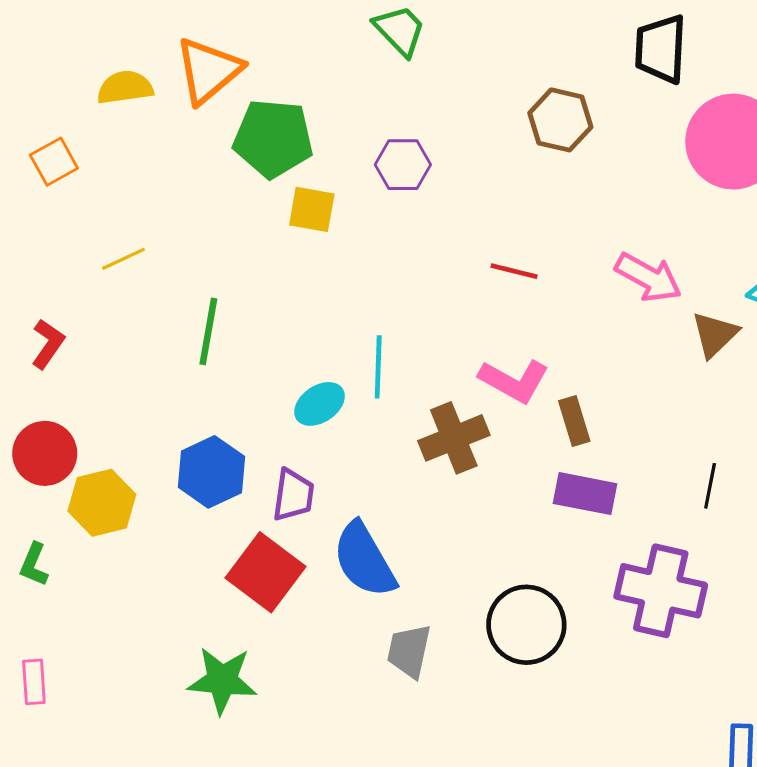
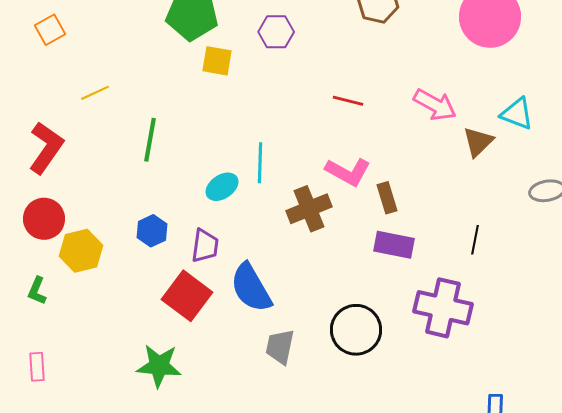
red L-shape: (48, 344) -> (46, 148), size x1.6
blue hexagon: (211, 472) -> (152, 231), size x0.7

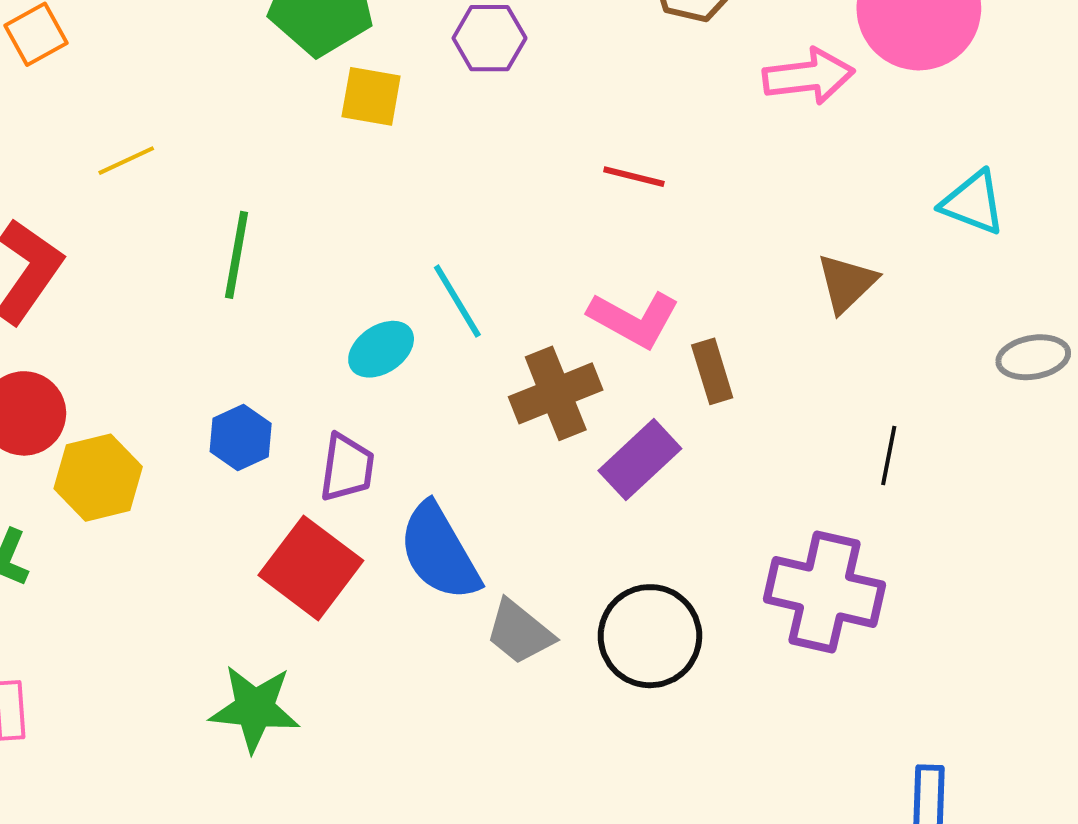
pink arrow: (435, 105) -> (808, 76), moved, turned -36
brown triangle: (478, 142) -> (847, 283), moved
cyan line: (260, 163) -> (457, 301), turned -33
purple rectangle: (394, 245) -> (640, 460), moved, turned -54
gray trapezoid: (280, 347) -> (520, 632), moved, turned -63

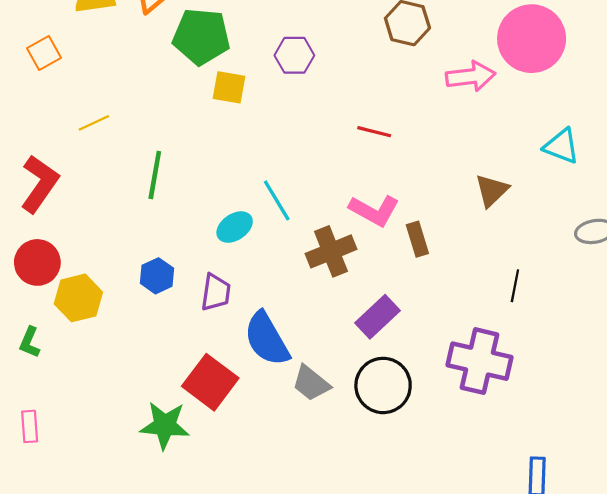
purple rectangle: (640, 460) -> (378, 317), moved
red square: (311, 568) -> (210, 382), moved

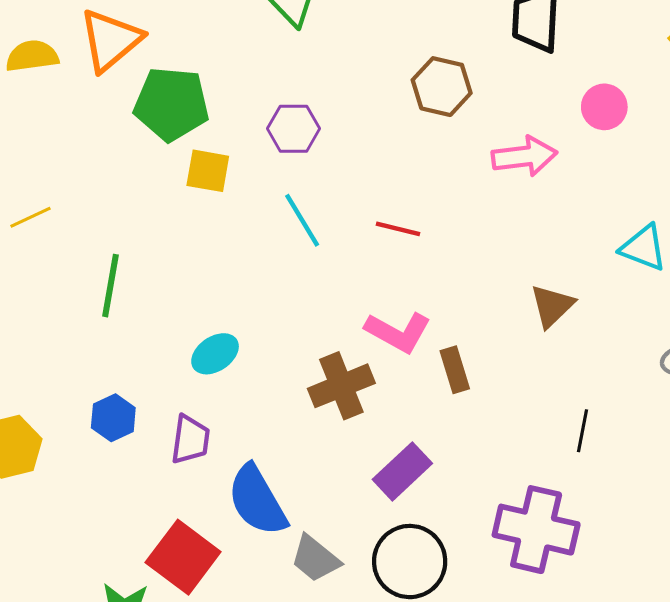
pink circle: (532, 39) -> (604, 107), size x0.5
cyan line: (277, 200) -> (302, 220), moved

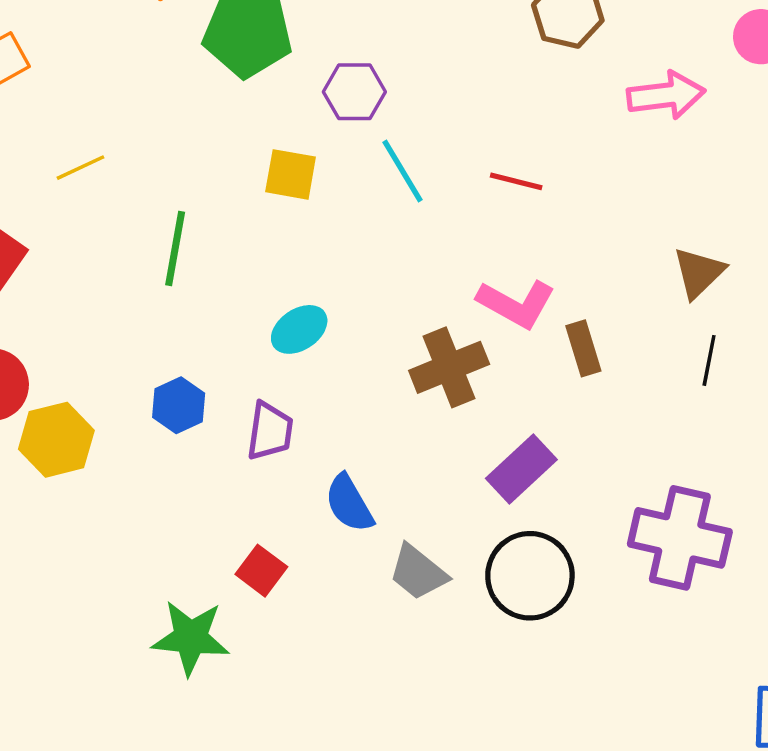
purple hexagon: (293, 129) -> (354, 92), moved
yellow square: (208, 171) -> (291, 174), moved
black line: (583, 431) -> (709, 360), moved
blue semicircle: (257, 501) -> (349, 503), size x0.7
red square: (183, 557) -> (261, 571), size x0.6

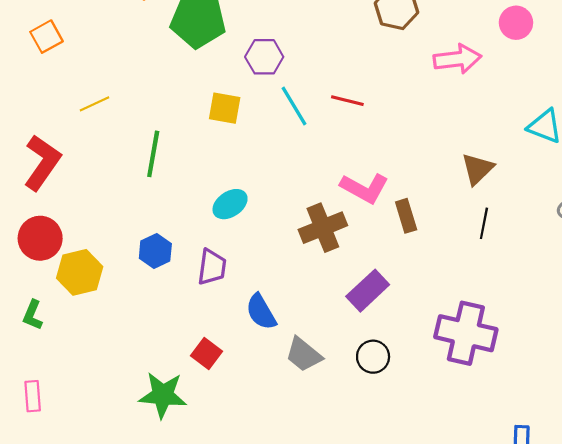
red line: (516, 181) -> (347, 101), moved
black circle: (530, 576) -> (373, 357), size x0.6

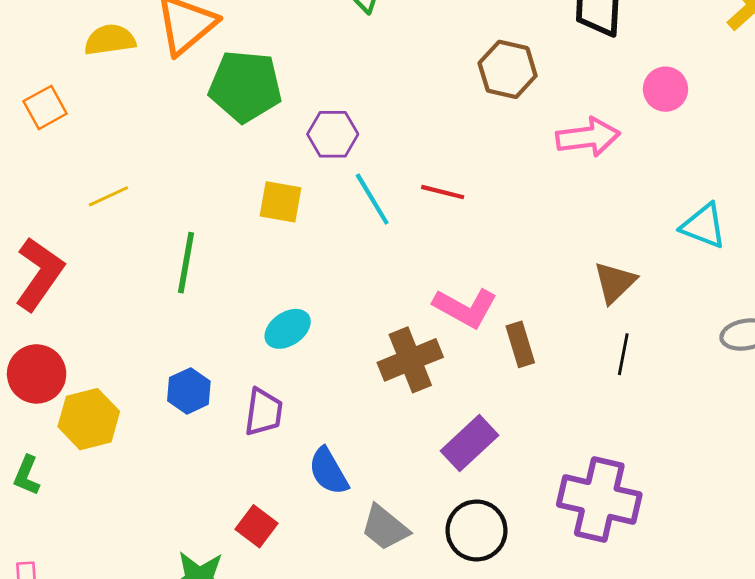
black circle: (373, 357) -> (477, 530), size x1.4

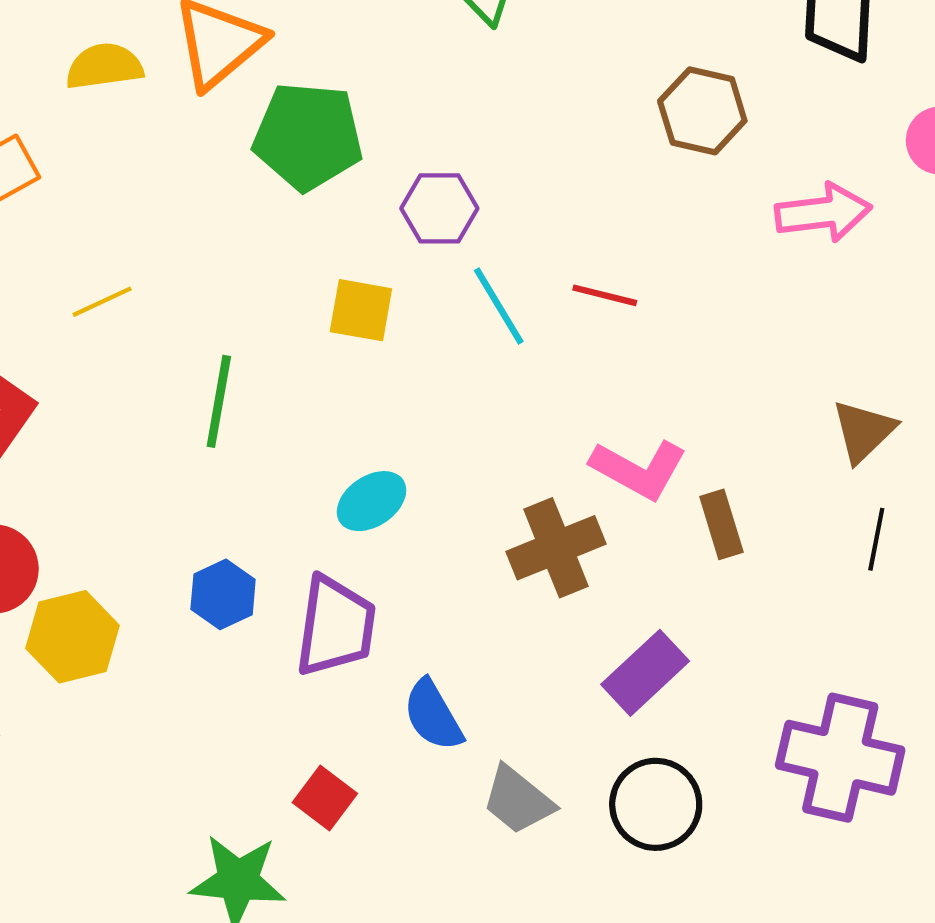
purple trapezoid: (264, 412) -> (335, 626), size x1.4

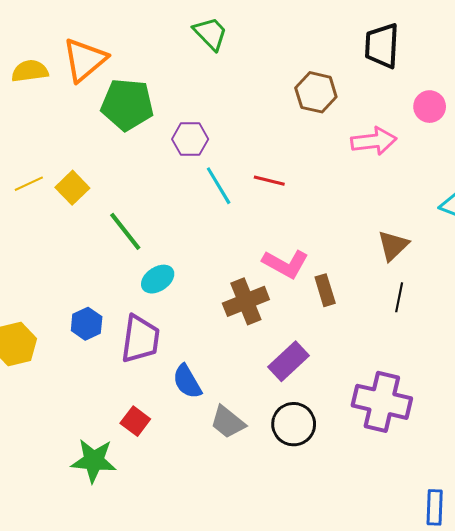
yellow square: (361, 310) -> (72, 188), moved, turned 36
green line: (219, 401) -> (125, 231), moved, turned -48

